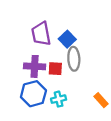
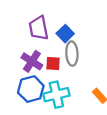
purple cross: (35, 66) -> (32, 61), turned 30
cyan cross: (59, 99) -> (56, 95), size x1.6

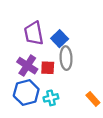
cyan cross: (56, 95) -> (51, 98), size x0.6

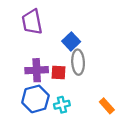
purple trapezoid: (34, 33) -> (32, 22), moved
purple cross: (27, 66) -> (37, 70), turned -36

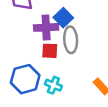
purple cross: (37, 70) -> (46, 27), moved
cyan cross: (62, 105) -> (53, 85), turned 35

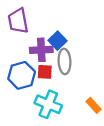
blue hexagon: (25, 79) -> (22, 75), moved
cyan cross: (53, 85) -> (48, 104), size x1.6

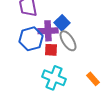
gray ellipse: (64, 61) -> (68, 41), turned -30
blue hexagon: (22, 75) -> (31, 39), moved

